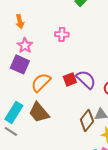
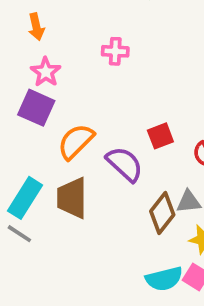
red square: (70, 79) -> (160, 136), moved
purple semicircle: (86, 79) -> (125, 164), moved
brown trapezoid: (39, 112) -> (72, 198), turned 40

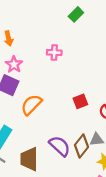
purple semicircle: (125, 164) -> (60, 146), moved
brown trapezoid: (72, 198) -> (29, 159), moved

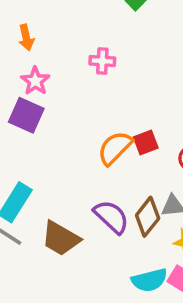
orange semicircle: (31, 105) -> (115, 148), moved
brown trapezoid: (29, 159) -> (61, 238), turned -60

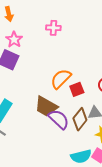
red square: (146, 142) -> (77, 89), moved
brown trapezoid: (61, 238) -> (46, 106), moved

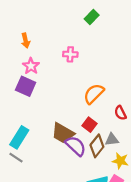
orange semicircle: (61, 79) -> (94, 94), moved
red square: (77, 89) -> (89, 125), moved, turned -32

